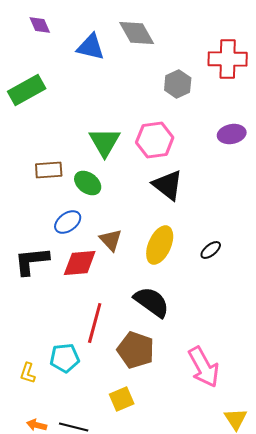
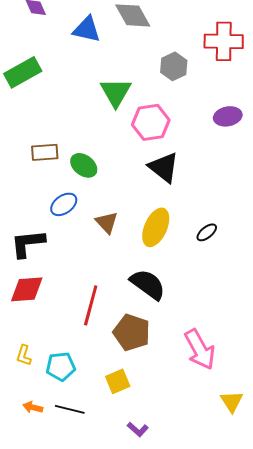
green triangle: (105, 142) -> (116, 92), moved
red diamond: (80, 263) -> (27, 289), moved
cyan pentagon: (65, 358) -> (61, 366), moved

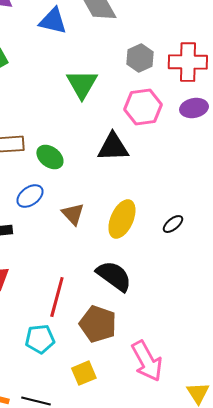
red cross: (224, 41) -> (188, 62), moved
pink hexagon: (151, 122) -> (143, 107), moved
black triangle: (164, 167) -> (113, 147), moved, turned -40
pink arrow: (200, 349) -> (147, 361), moved
cyan pentagon: (61, 366) -> (40, 339), moved

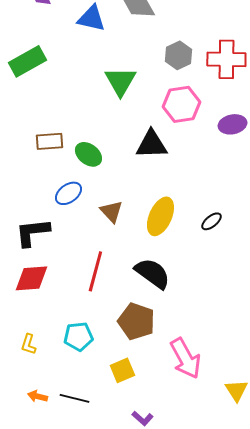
purple ellipse: (194, 108) -> (232, 124), moved
red line: (57, 297) -> (95, 271), moved

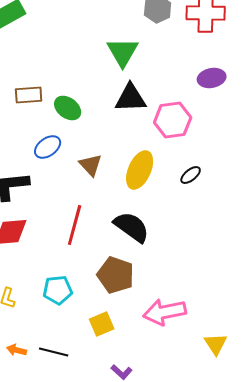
green triangle: (120, 81) -> (123, 52), moved
pink hexagon: (181, 104) -> (173, 120), moved
pink arrow: (185, 358) -> (165, 312), turned 108

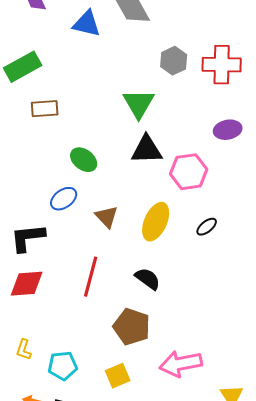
brown rectangle: (29, 95) -> (45, 109), moved
black semicircle: (132, 227) -> (148, 279), size x0.7
cyan pentagon: (58, 290) -> (63, 366), moved

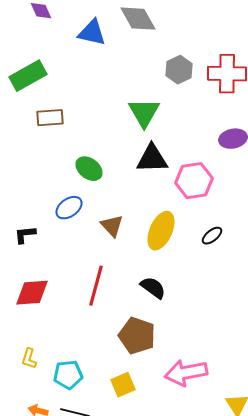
black L-shape: (28, 238) -> (25, 235), moved, size x0.6

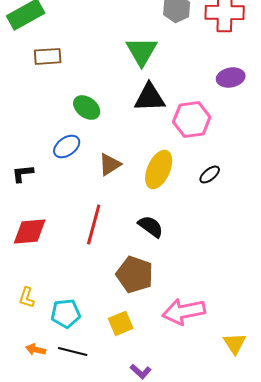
brown triangle: (112, 226) -> (110, 164), turned 40

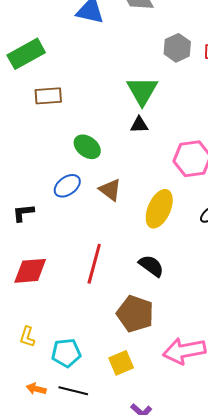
black triangle: (150, 97) -> (139, 125), moved, size x0.6
brown triangle: (110, 164) -> (110, 190), moved, turned -50

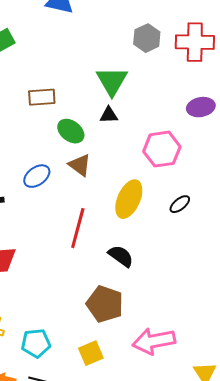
brown rectangle: (48, 96) -> (42, 97), moved
green ellipse: (87, 147) -> (71, 131), moved
brown triangle: (110, 190) -> (80, 165), moved
red line: (94, 264) -> (78, 228), moved

